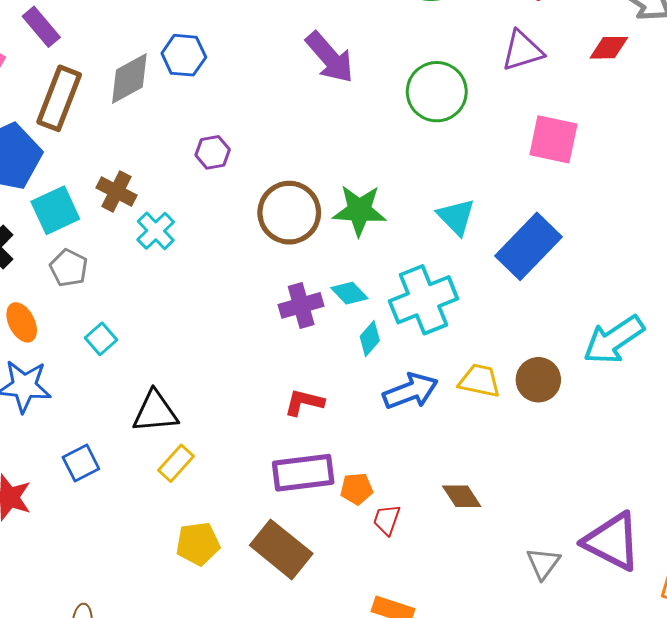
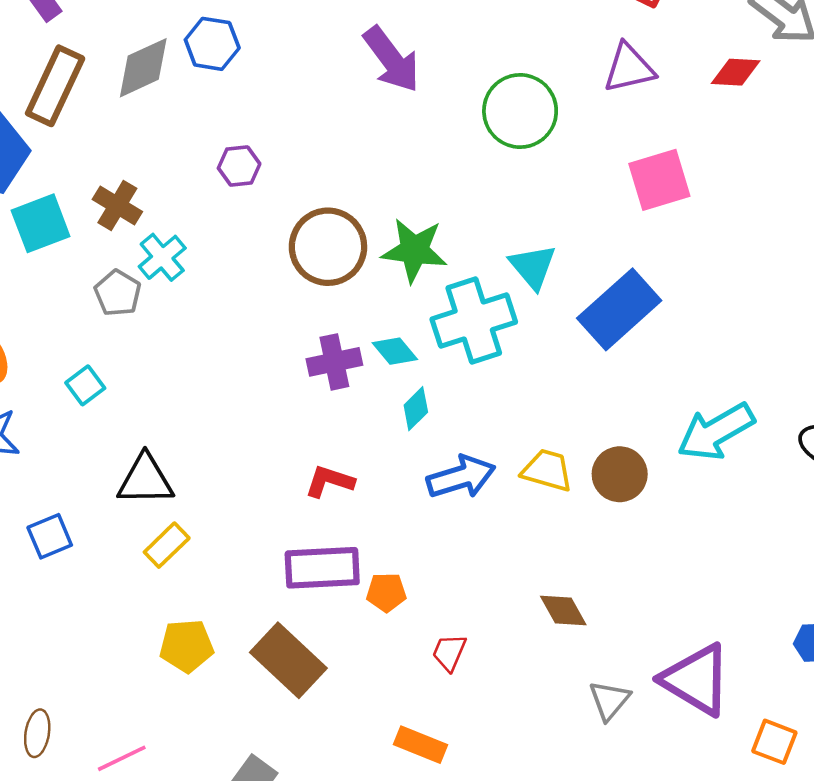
pink square: (553, 139) -> (659, 180), turned -33
gray pentagon: (69, 268) -> (118, 293), moved
cyan cross: (423, 300) -> (474, 321), moved
brown diamond: (462, 496) -> (563, 611), moved
red trapezoid: (387, 520) -> (449, 652), moved

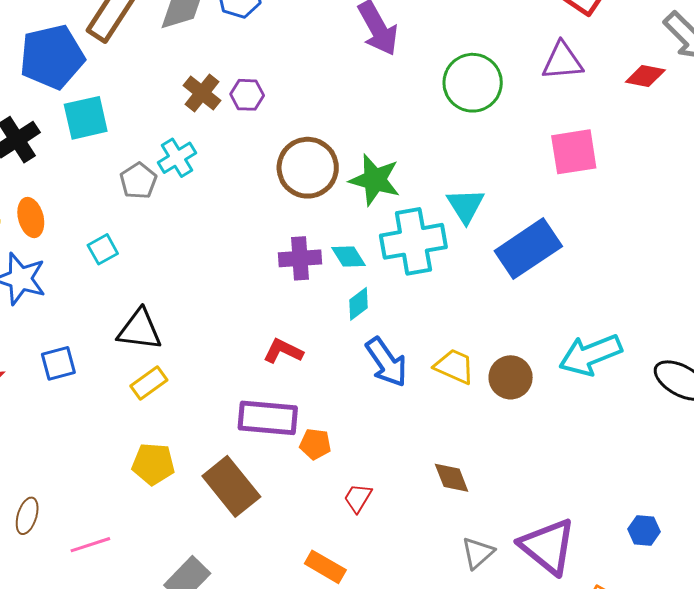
brown cross: (117, 206) -> (202, 93), moved
blue arrow: (461, 477) -> (386, 362), turned 64

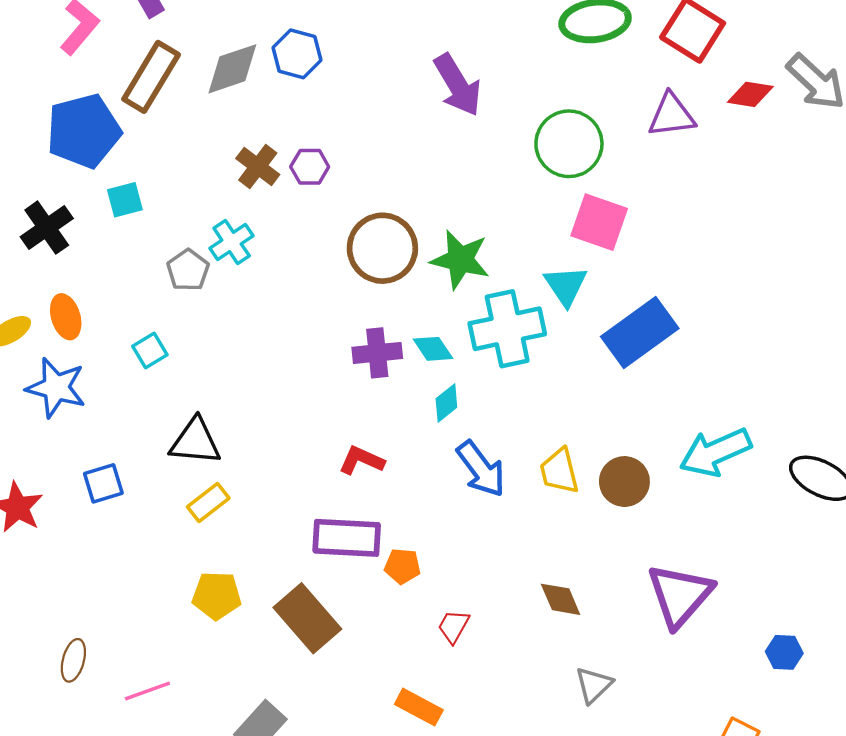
red diamond: (645, 76) -> (750, 94), moved
cyan square: (86, 118) -> (125, 200), size x0.7
pink square: (574, 152) -> (599, 222), moved, turned 30
yellow trapezoid: (454, 366) -> (559, 471), turned -126
purple triangle: (548, 546) -> (680, 595), moved, turned 34

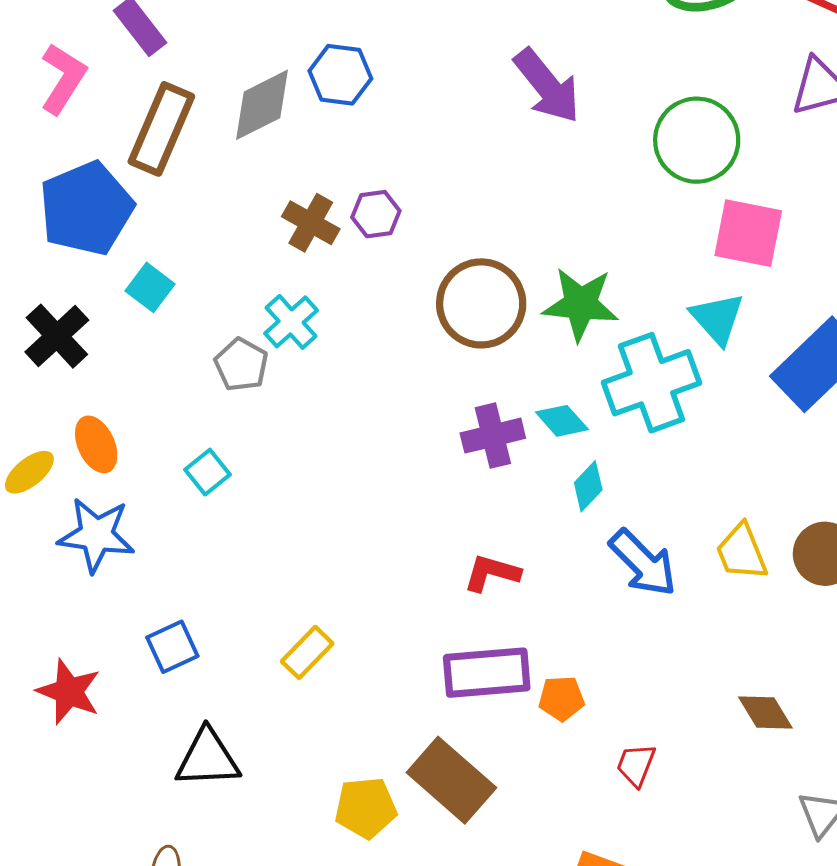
cyan square: (125, 200) -> (150, 287), turned -30
black triangle: (195, 442) -> (208, 758), moved
yellow pentagon: (217, 596) -> (366, 808), moved

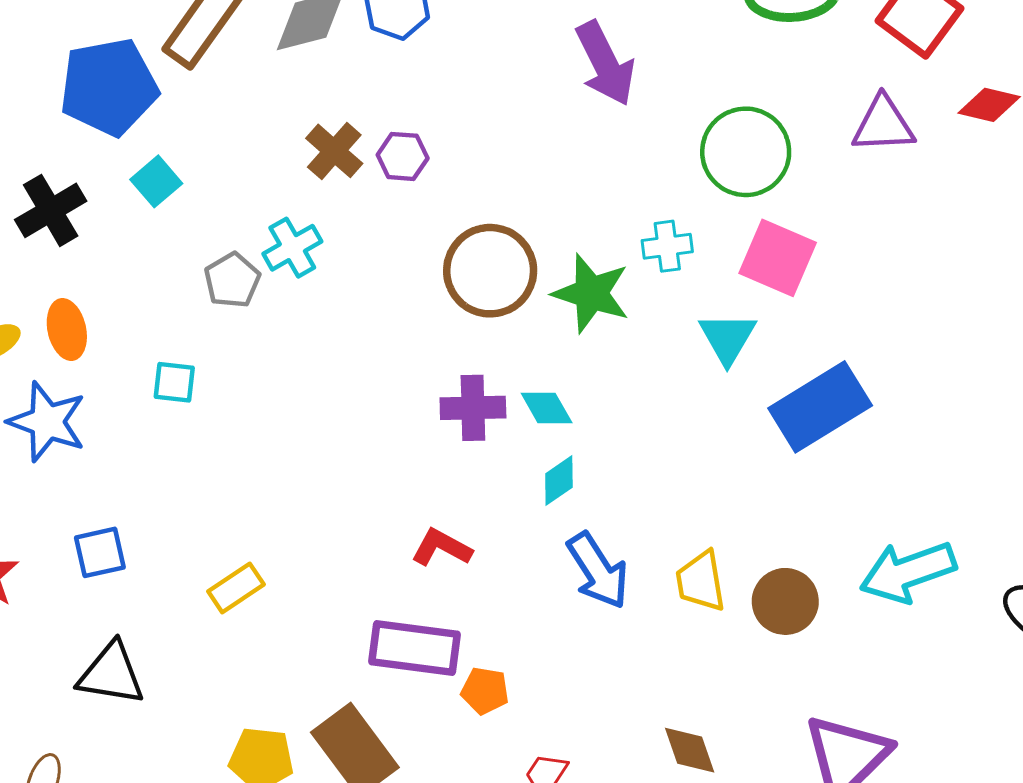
cyan cross: (651, 383) -> (667, 246), moved, size x0.5
cyan square: (208, 472) -> (174, 382), turned 33

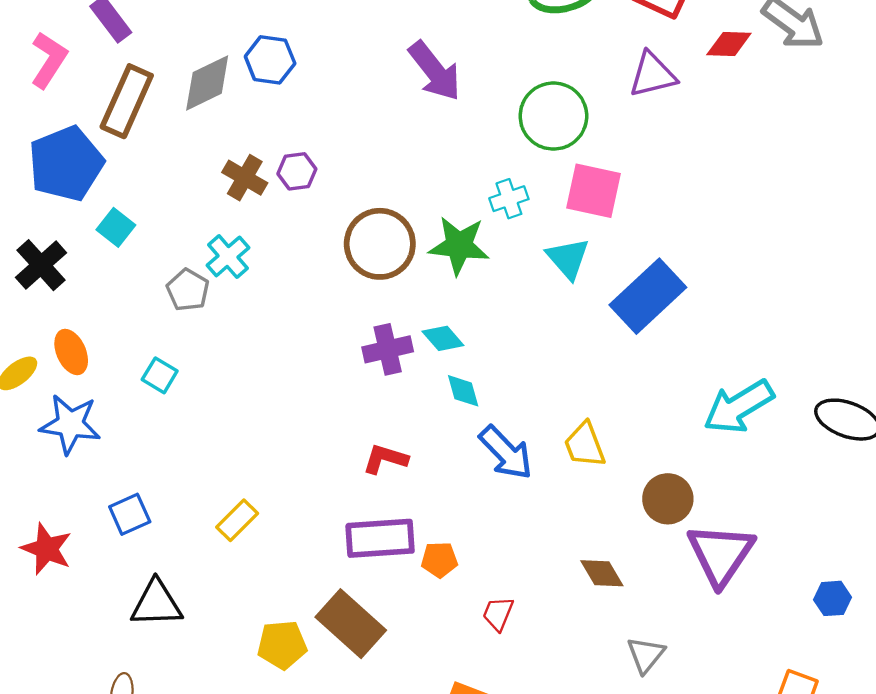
cyan square: (174, 382) -> (160, 375), turned 36
cyan diamond: (559, 480) -> (463, 391), turned -60
brown circle: (785, 601) -> (668, 499), moved

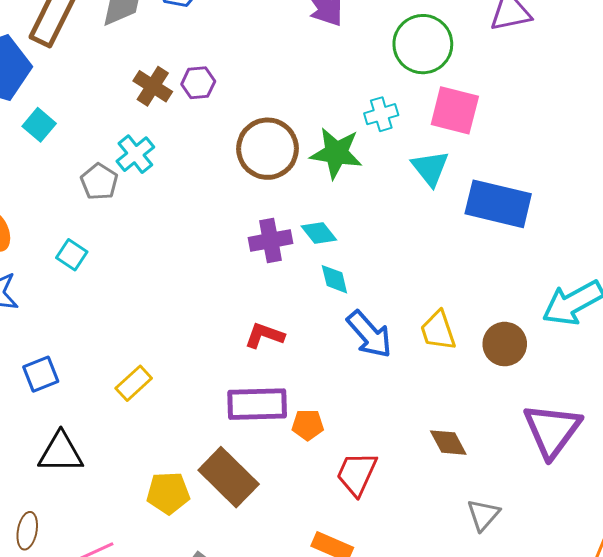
blue rectangle: (648, 296) -> (498, 204), turned 54
brown circle: (668, 499) -> (505, 344), moved
red trapezoid: (498, 614) -> (357, 474), size x1.5

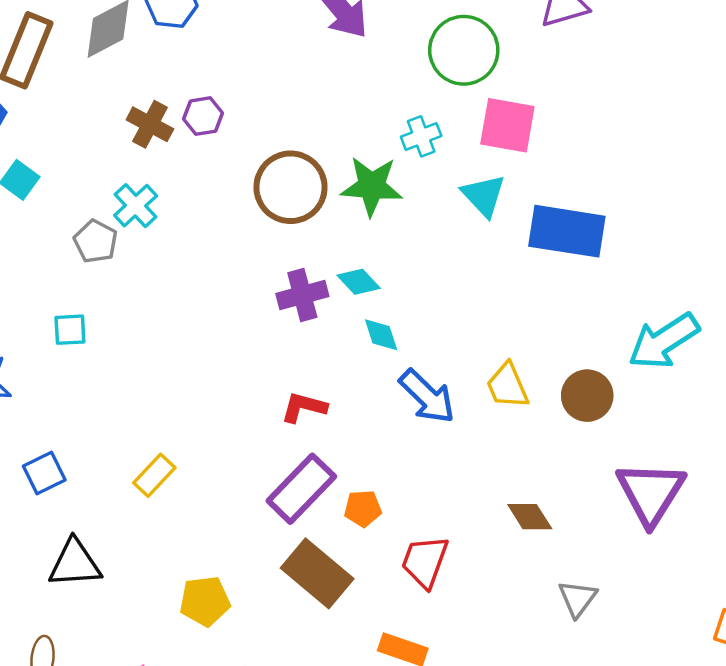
cyan square: (72, 255) -> (70, 330), turned -32
purple rectangle: (257, 404) -> (301, 489), turned -40
brown rectangle: (229, 477) -> (317, 573), moved

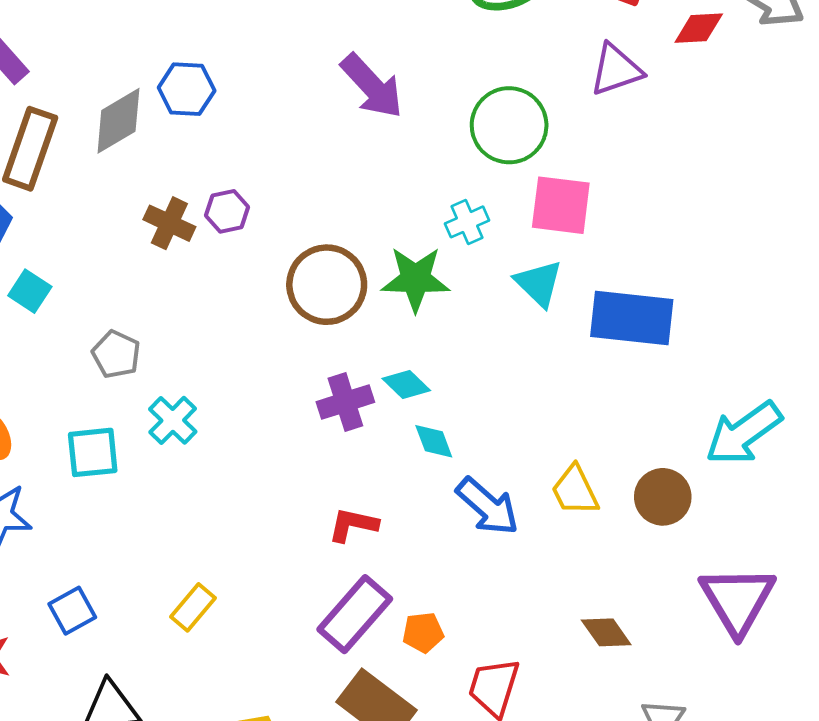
cyan cross: (136, 206) -> (173, 420), moved
cyan square: (70, 330) -> (93, 452), size x1.4

